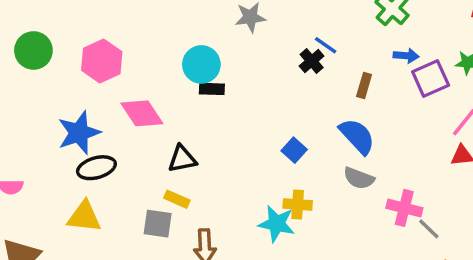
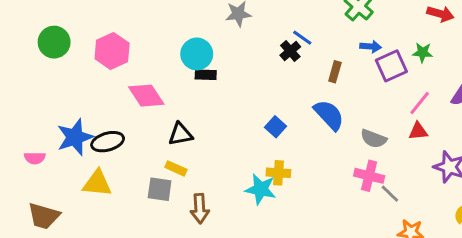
blue star: (79, 133) -> (75, 137), moved
gray semicircle: (359, 178) -> (374, 139), moved

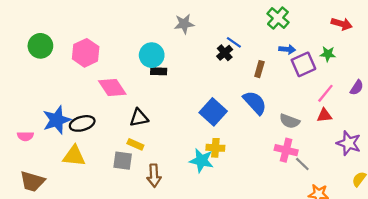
blue square: (275, 127) -> (213, 112), size x1.6

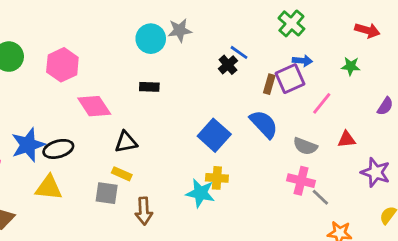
cyan circle: (152, 55) -> (151, 39), moved
purple square: (303, 64) -> (290, 79), moved
pink line: (325, 93) -> (322, 103), moved

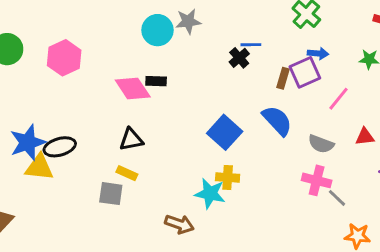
blue line: (239, 52) -> (251, 45), turned -36
pink diamond: (94, 106) -> (133, 88), moved
yellow triangle: (49, 188) -> (39, 167), moved
brown arrow: (144, 211) -> (179, 224), moved, turned -68

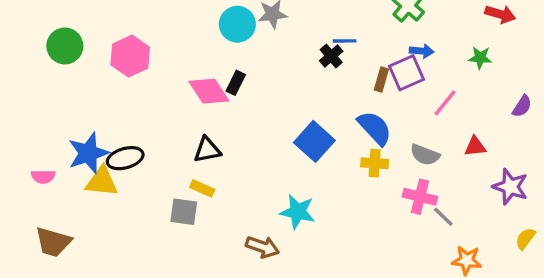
black rectangle: (156, 81) -> (236, 83), turned -66
yellow cross: (228, 178) -> (375, 163), moved

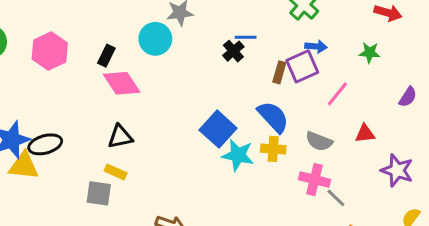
cyan circle: (237, 24) -> (155, 39), moved
black rectangle: (236, 83) -> (106, 56), moved
cyan star: (298, 212) -> (238, 155), moved

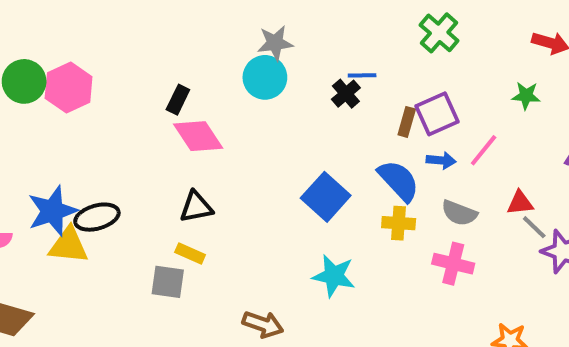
cyan circle: (155, 39) -> (265, 77), moved
blue arrow: (316, 46) -> (441, 160), moved
pink hexagon: (50, 51) -> (69, 88), moved
cyan star: (238, 155) -> (334, 276), moved
gray line: (336, 198) -> (534, 227), moved

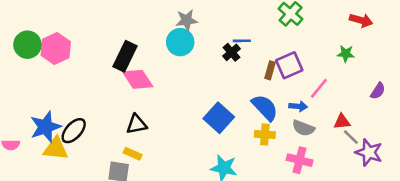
black rectangle: (178, 100) -> (125, 56), size x1.6
blue arrow: (441, 160) -> (298, 106), moved
black ellipse: (97, 217) -> (74, 131), turned -32

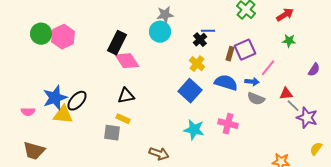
red arrow: (361, 20) -> (285, 15), moved, turned -48
blue semicircle: (265, 108) -> (226, 83), turned -30
yellow cross: (265, 135) -> (197, 64), moved, turned 35
pink cross: (300, 160) -> (228, 124), moved

